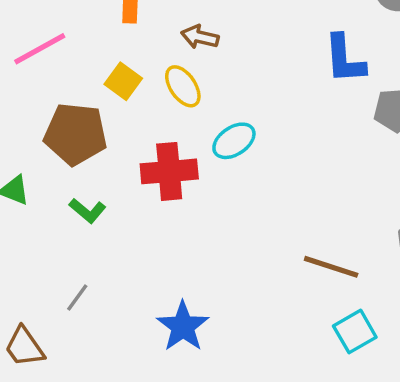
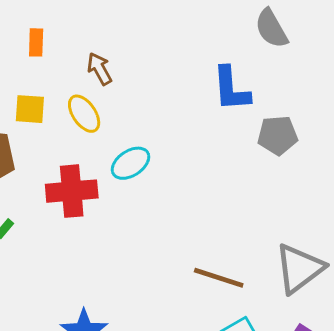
brown arrow: (200, 37) -> (100, 69), turned 48
yellow square: (123, 81) -> (30, 109), turned -32

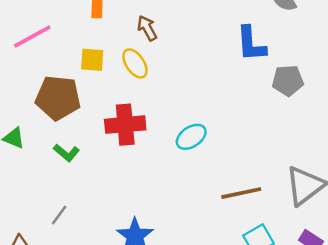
cyan ellipse: (130, 163) -> (191, 137), moved
brown line: (219, 278) -> (241, 193), turned -30

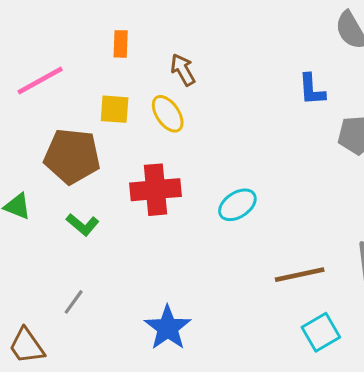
blue L-shape: (251, 44) -> (312, 90), size x0.7

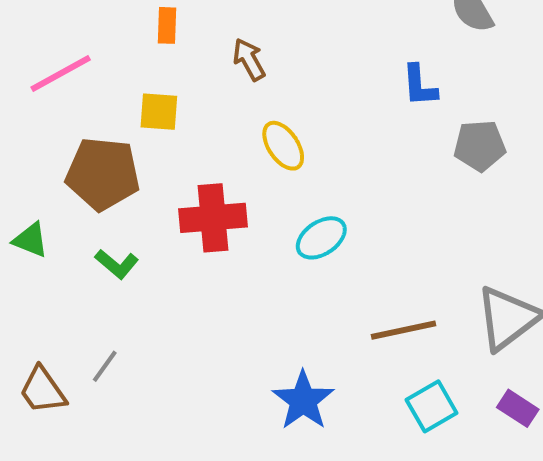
yellow ellipse: (168, 114) -> (283, 146), moved
blue star: (168, 328) -> (303, 400), moved
brown trapezoid: (27, 346) -> (43, 390), moved

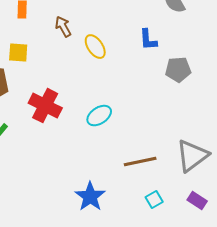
yellow ellipse: (283, 146) -> (95, 47), moved
red cross: (213, 218) -> (45, 106), turned 32
cyan square: (432, 406) -> (154, 200), size x0.7

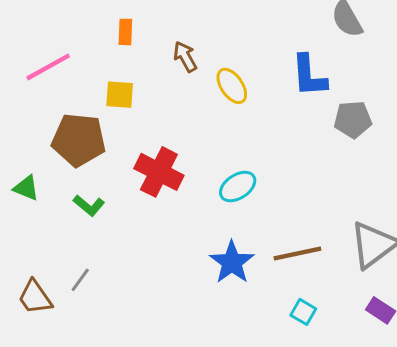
blue L-shape: (148, 40) -> (309, 76), size x1.4
blue star: (90, 197) -> (232, 262), moved
cyan square: (154, 200) -> (303, 312), moved, turned -30

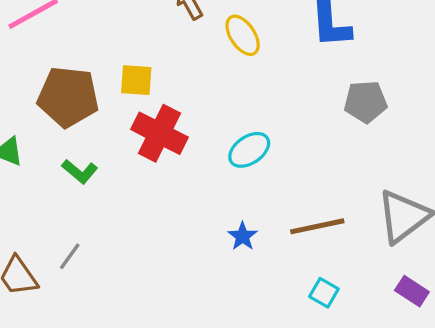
yellow square: (120, 95) -> (136, 80), moved
gray pentagon: (353, 119) -> (365, 102), moved
blue star: (232, 262) -> (243, 236), size x0.6

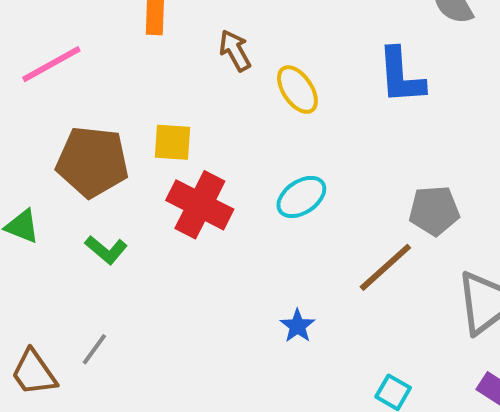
gray pentagon: (365, 102) -> (434, 211), moved
cyan ellipse: (249, 150) -> (301, 197), moved
brown line: (317, 226) -> (385, 267), moved, turned -30

